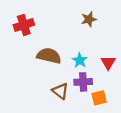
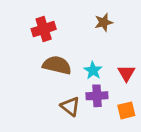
red cross: (24, 25) -> (44, 29), moved
orange square: (99, 98) -> (126, 110), moved

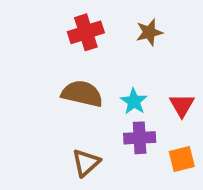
red cross: (44, 29) -> (86, 32), moved
brown triangle: (70, 106) -> (86, 163), moved, turned 40

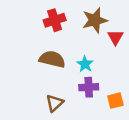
brown star: (149, 32) -> (95, 20), size x1.5
red triangle: (182, 105) -> (115, 37), moved

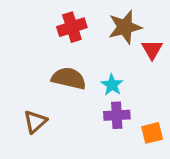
brown triangle: (55, 103) -> (35, 122), moved

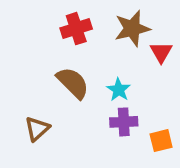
brown semicircle: (69, 78) -> (73, 83), turned 32

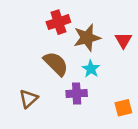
brown star: (132, 29) -> (87, 38), moved
purple cross: (124, 122) -> (77, 93), moved

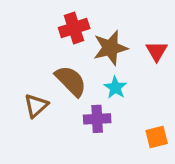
brown triangle: (29, 99) -> (36, 106), moved

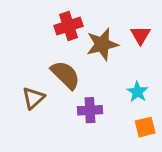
red triangle: (157, 51) -> (140, 35), moved
cyan star: (115, 87) -> (137, 92), moved

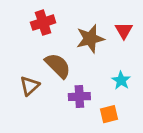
red cross: (69, 26) -> (43, 23), moved
orange square: (145, 127) -> (109, 114), moved

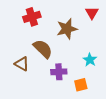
red triangle: (124, 31) -> (92, 13), moved
brown triangle: (30, 86) -> (22, 64), turned -49

